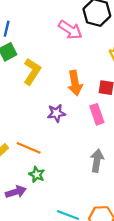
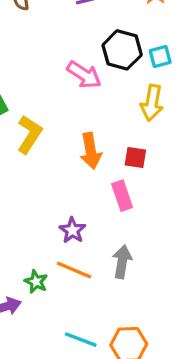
purple star: (56, 113) -> (72, 230), moved, turned -30
orange line: (29, 148) -> (74, 270), moved

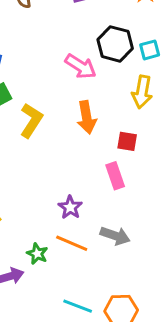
orange arrow: (91, 151) -> (87, 117), moved
gray arrow: (122, 262) -> (115, 236), turned 100

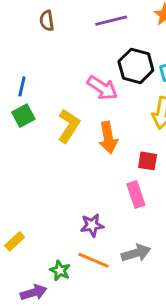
yellow L-shape: (31, 120) -> (69, 126), moved
purple star: (70, 207) -> (92, 225), turned 30
gray arrow: (115, 236) -> (136, 253), turned -36

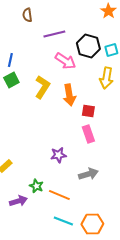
purple line: (111, 21) -> (54, 34), moved
red square: (148, 161) -> (88, 111), moved
orange line: (94, 260) -> (59, 195), moved

